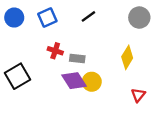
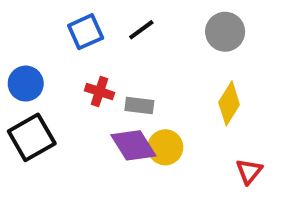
black line: (88, 16) -> (141, 30), moved
blue circle: (14, 18) -> (26, 84), moved
gray circle: (139, 18) -> (225, 32), moved

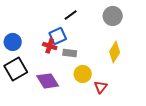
blue square: (86, 32) -> (58, 36), moved
purple diamond: (133, 145) -> (48, 81), moved
red triangle: (249, 171) -> (101, 87), moved

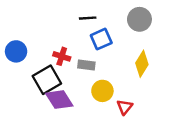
black line: (71, 15) -> (88, 18), turned 32
blue square: (58, 36) -> (101, 39), moved
black square: (16, 69) -> (47, 80), moved

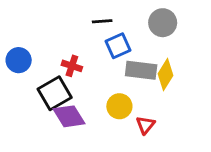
gray rectangle: (86, 65) -> (141, 70), moved, size x1.5

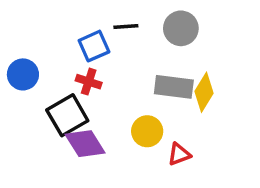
gray circle: (163, 23) -> (181, 28), moved
blue square: (118, 46) -> (94, 46), moved
red triangle: (145, 125) -> (179, 154), turned 30

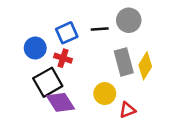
black line: (126, 27) -> (100, 29), moved
blue circle: (23, 74) -> (35, 48), moved
gray rectangle: (174, 87) -> (124, 62), turned 68

